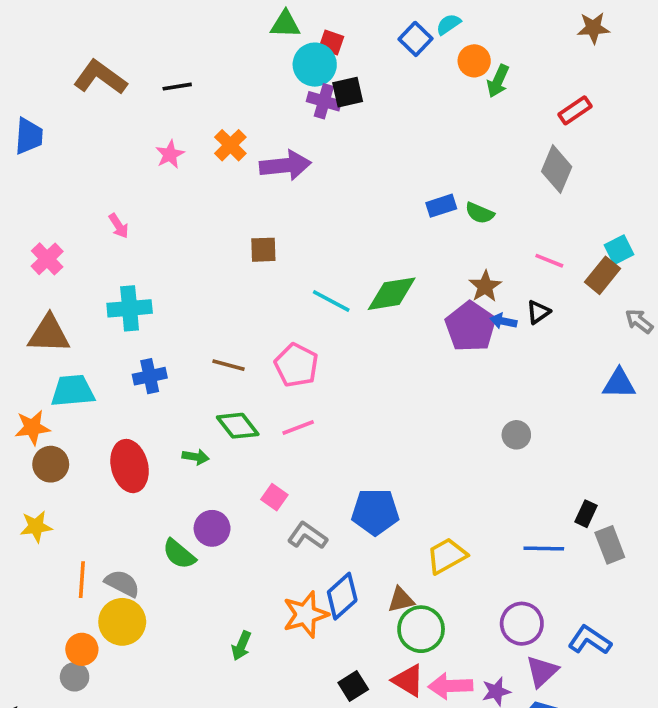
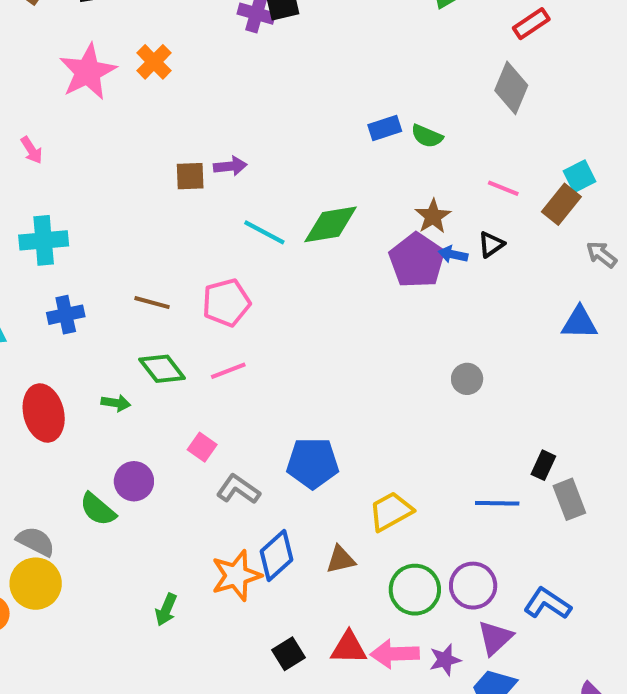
pink star: (170, 154) -> (88, 72), size x1.8
purple arrow: (285, 165) -> (230, 166), moved, size x0.6
pink pentagon: (296, 365) -> (226, 303), turned 30
green circle: (421, 629) -> (415, 590), moved
red triangle: (408, 680) -> (349, 648), turned -30

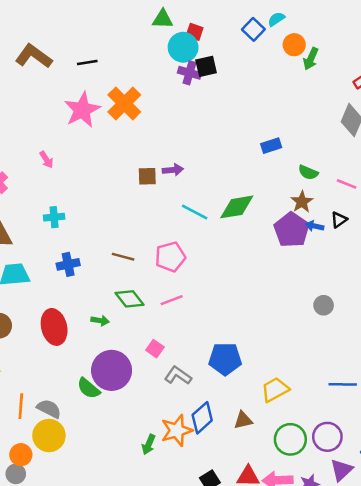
orange cross: (154, 62) -> (124, 103), size x1.5
green semicircle: (427, 136) -> (308, 172), moved
cyan cross: (44, 240) -> (54, 217), size x0.7
purple circle: (134, 481) -> (112, 370), size x1.6
green arrow: (166, 610) -> (149, 444), moved

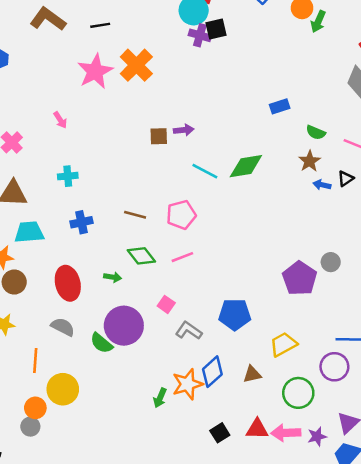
purple pentagon: (292, 230) -> (300, 278), moved
gray semicircle: (49, 409) -> (63, 327), moved
purple circle: (327, 437) -> (334, 367), moved

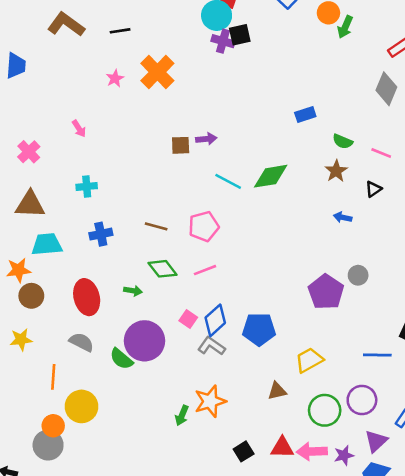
pink star: (95, 71) -> (115, 78), size x0.5
blue arrow: (322, 185) -> (343, 217), moved
purple circle: (334, 367) -> (362, 400), moved
blue diamond: (212, 372) -> (215, 320), moved
gray circle: (30, 427) -> (48, 445), size x1.5

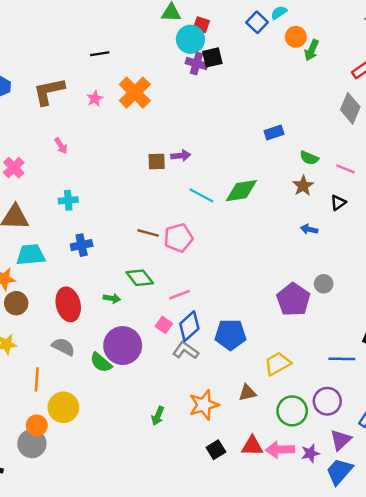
brown L-shape: (66, 24) -> (49, 91), moved, turned -48
brown line: (156, 226) -> (148, 233), moved
pink line: (205, 270) -> (180, 295), moved
orange star: (210, 401) -> (204, 405), moved

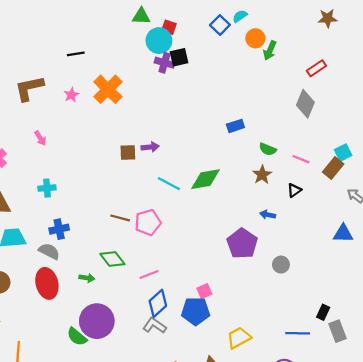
purple pentagon: (293, 300) -> (242, 243), moved
pink square: (164, 325) -> (204, 291), moved, turned 32
gray semicircle: (63, 347) -> (49, 251), moved

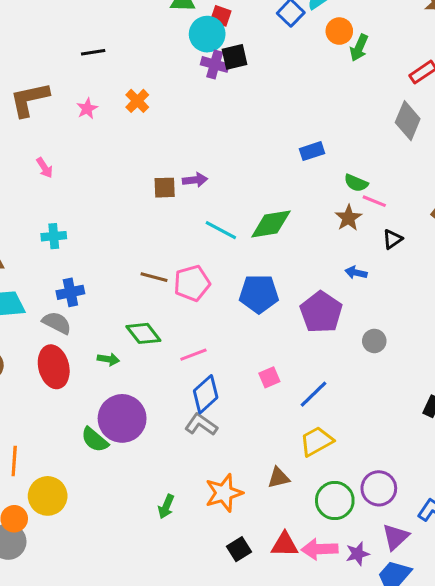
orange cross: (108, 89) -> (137, 101), size x0.6
pink line: (301, 159) -> (374, 201), moved
blue pentagon: (196, 311) -> (259, 294), moved
blue line: (298, 333) -> (313, 394), moved, turned -45

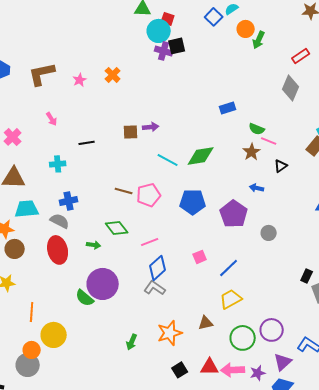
black line: (93, 52) -> (87, 143), moved

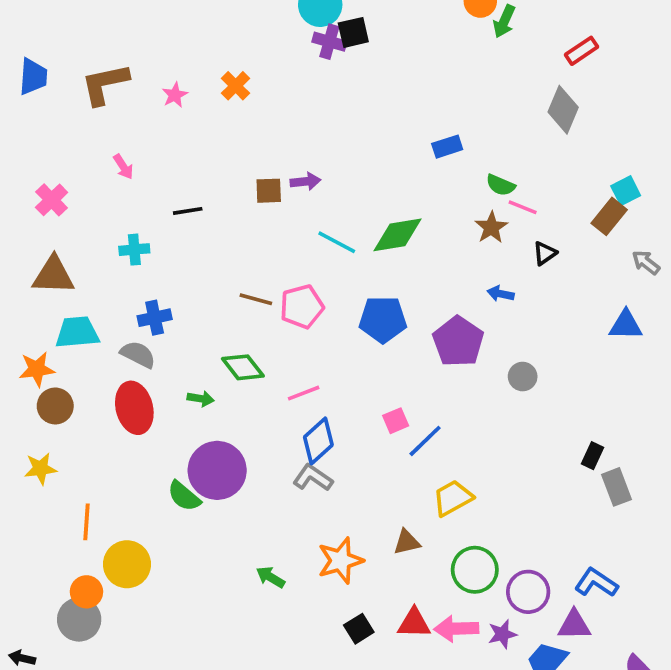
blue line: (229, 268) -> (425, 441), moved
purple circle: (272, 330) -> (528, 592), moved
green arrow: (132, 342) -> (271, 577), turned 98
purple triangle: (283, 362) -> (574, 625), moved, turned 42

